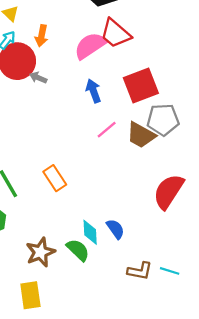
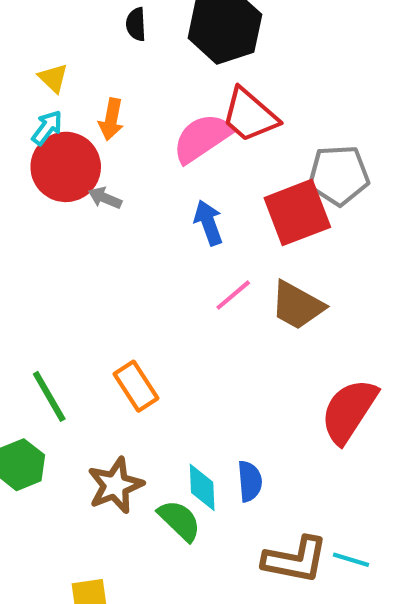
gray pentagon: (163, 120) -> (339, 175), moved
blue semicircle: (115, 229) -> (250, 481), turned 30
brown star: (40, 252) -> (115, 485), moved
brown L-shape: (140, 271) -> (295, 560), size x1.4

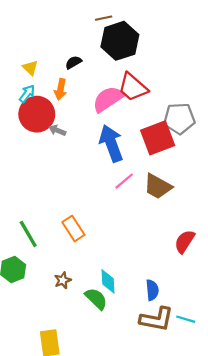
black semicircle: (136, 24) -> (73, 62), moved, turned 63
blue arrow: (208, 223) -> (111, 143), size x1.6
red semicircle: (349, 411) -> (185, 241), size x0.7
blue semicircle: (250, 481) -> (152, 290), moved
brown star: (115, 485) -> (63, 280), size x0.6

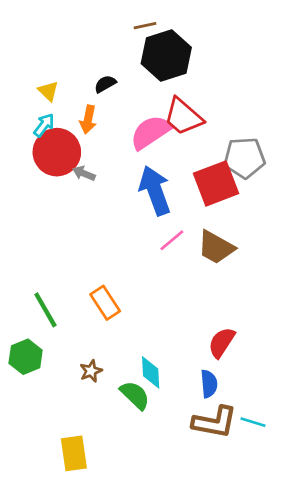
red semicircle: (185, 241) -> (222, 343), moved

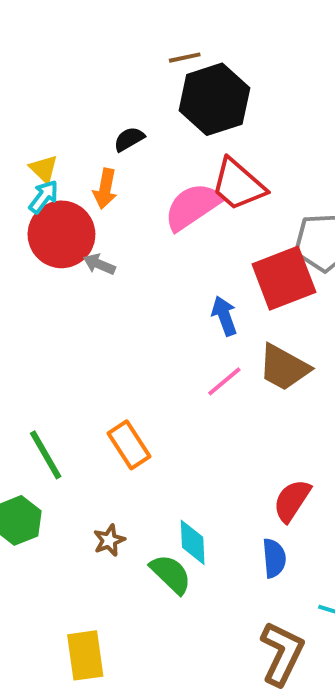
yellow triangle: (48, 91) -> (44, 169), moved
blue arrow: (155, 191) -> (224, 316), moved, size x0.6
pink line: (172, 240) -> (224, 381), moved
brown L-shape: (215, 422) -> (282, 653), moved, turned -75

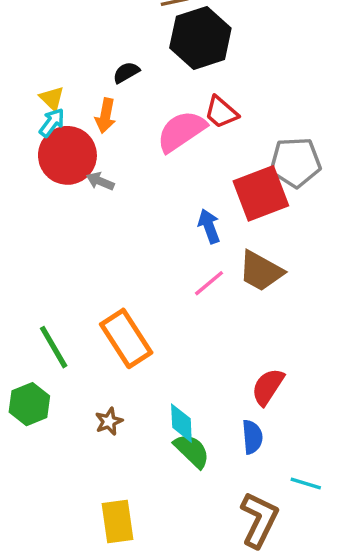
red trapezoid: (238, 185) -> (221, 112), size x0.7
orange rectangle: (129, 445) -> (126, 338), size x1.4
green semicircle: (171, 574) -> (192, 451), moved
yellow rectangle: (85, 655) -> (118, 522), moved

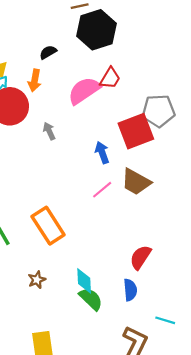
red trapezoid: (221, 112) -> (110, 78), turned -100
gray arrow: (100, 181) -> (49, 131), moved, turned 42

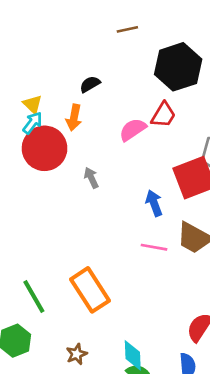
black hexagon: (97, 30) -> (178, 67), moved
pink semicircle: (84, 91) -> (133, 130), size x0.7
pink line: (102, 190) -> (154, 247), turned 50

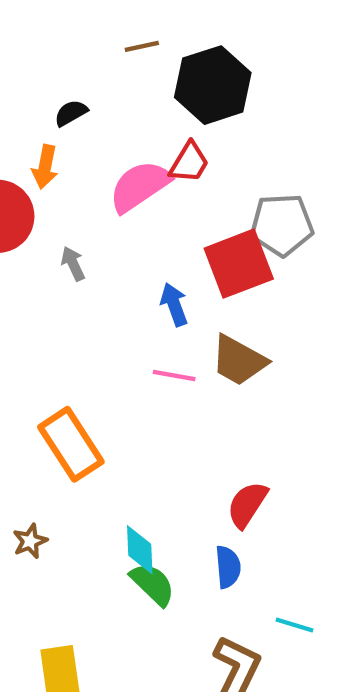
brown line: (127, 29) -> (142, 46), moved
pink semicircle: (133, 130) -> (140, 186), size x1.4
brown star: (77, 354) -> (30, 541), moved

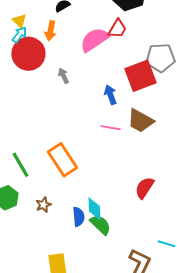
blue semicircle: (228, 567) -> (78, 217), moved

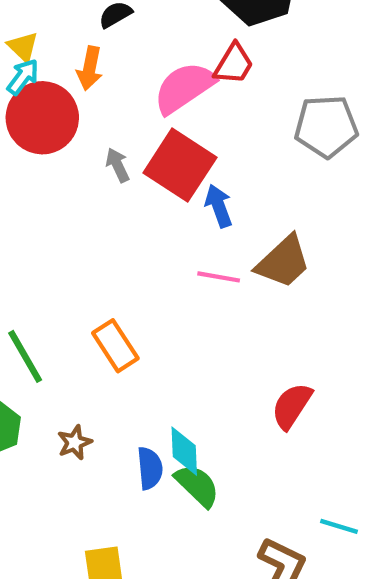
red square: (140, 76) -> (180, 165), moved, turned -36
brown trapezoid: (140, 121) -> (283, 262), turned -72
orange rectangle: (62, 160) -> (115, 346), size x0.7

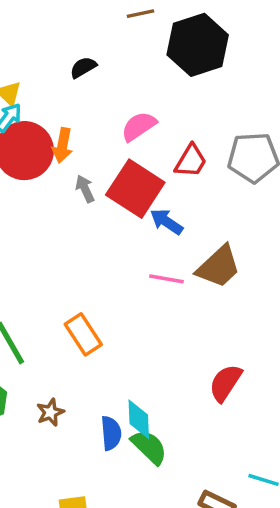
red trapezoid: (234, 64) -> (191, 161), moved
orange arrow: (90, 68) -> (62, 145), moved
pink semicircle: (184, 88) -> (139, 126), size x0.7
blue arrow: (219, 206) -> (166, 222), turned -36

